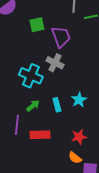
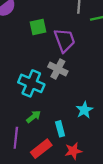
cyan rectangle: (57, 105) -> (60, 129), moved
red rectangle: (40, 135) -> (41, 149), turned -36
red star: (79, 137) -> (73, 151), moved

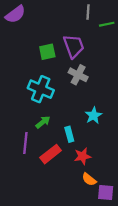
green square: (38, 27) -> (47, 52), moved
gray cross: (58, 69) -> (78, 75), moved

